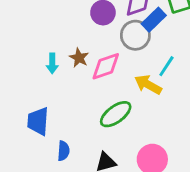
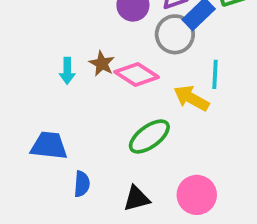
pink diamond: (106, 66) -> (137, 74), turned 52
cyan line: (166, 66) -> (215, 74), turned -30
blue trapezoid: (38, 121) -> (49, 146), turned 92

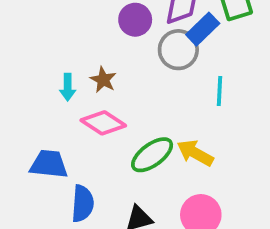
pink diamond: (137, 74) -> (103, 123), moved
yellow arrow: (191, 98) -> (195, 153), moved
blue semicircle: (82, 184) -> (83, 204), size x1.4

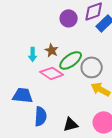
gray circle: (178, 50) -> (92, 67), moved
green ellipse: (152, 155) -> (71, 60), moved

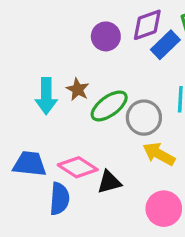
cyan arrow: (33, 54) -> (46, 96), size x1.5
pink diamond: (52, 73) -> (78, 167), moved
black triangle: (71, 124) -> (109, 182), moved

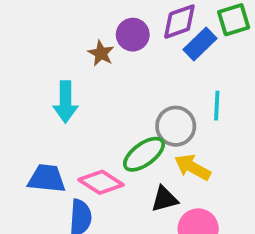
brown star: (78, 89) -> (101, 53), moved
green ellipse: (109, 106) -> (144, 154), moved
black triangle: (109, 182) -> (165, 199), moved

